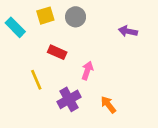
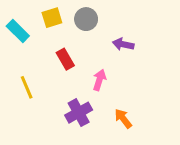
purple arrow: (128, 31) -> (123, 44), moved
red rectangle: (57, 52) -> (65, 59), turned 36
yellow line: (36, 80) -> (27, 87), moved

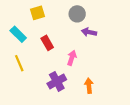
gray circle: (86, 19) -> (77, 14), moved
cyan rectangle: (18, 31) -> (18, 34), moved
orange arrow: (123, 118) -> (89, 86), turned 32

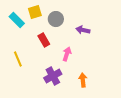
gray circle: (77, 14) -> (56, 19), moved
cyan rectangle: (18, 34) -> (17, 20), moved

